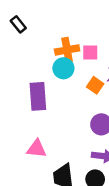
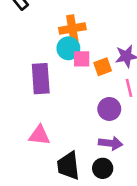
pink square: (90, 52) -> (82, 59), moved
orange square: (95, 85) -> (103, 67), turned 35

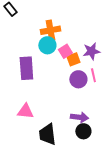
pink square: (82, 59) -> (65, 51), moved, turned -32
purple circle: (109, 109) -> (78, 79), moved
black circle: (103, 168) -> (83, 131), moved

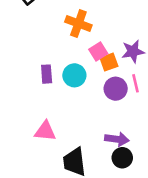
orange cross: (50, 30) -> (78, 24), turned 30
cyan circle: (47, 45) -> (74, 75), moved
purple rectangle: (26, 68) -> (47, 74), size x0.6

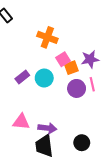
purple rectangle: (47, 74) -> (22, 77), turned 56
purple arrow: (117, 139) -> (47, 128), moved

